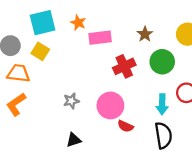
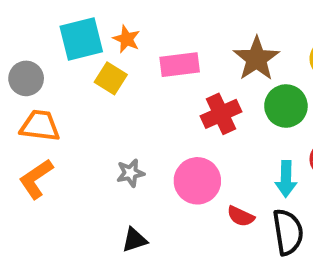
orange star: (78, 23) -> (126, 39), moved
brown star: (145, 34) -> (256, 59), size x1.6
yellow square: (40, 51) -> (111, 78), moved
red semicircle: (125, 126) -> (241, 216), moved

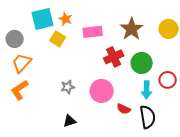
green circle: (286, 106) -> (142, 63), moved
orange trapezoid: (40, 126) -> (22, 63), turned -55

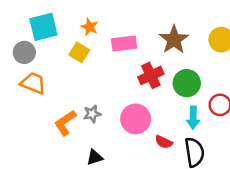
cyan square: (43, 19) -> (43, 27), moved
orange trapezoid: (22, 63) -> (33, 83), turned 70
orange L-shape: (20, 90) -> (65, 123), moved

